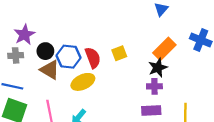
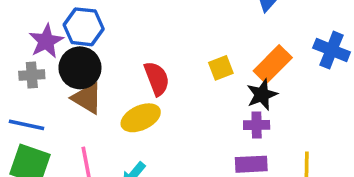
black circle: (45, 51) -> (80, 68), size x1.5
yellow square: (119, 53) -> (221, 68), moved
blue hexagon: (69, 57) -> (84, 27), moved

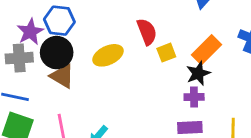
gray cross: (32, 75) -> (19, 58), size x1.4
red semicircle: (157, 79) -> (147, 32), moved
yellow ellipse: (141, 118) -> (108, 55), moved

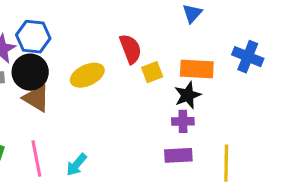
orange rectangle: (207, 50) -> (197, 69), turned 48

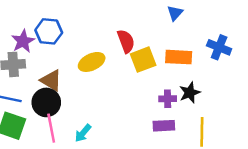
black circle: (30, 72) -> (46, 102), moved
yellow square: (152, 72) -> (143, 60), size x1.5
black star: (188, 95) -> (190, 93), moved

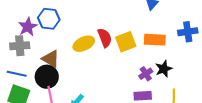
red semicircle: (126, 41) -> (105, 38), moved
blue cross: (219, 47) -> (188, 32), turned -30
purple cross: (168, 99) -> (146, 74), turned -32

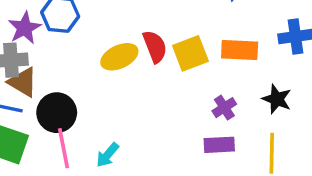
brown triangle: (51, 59) -> (23, 82), moved
black star: (164, 69) -> (277, 99), moved, turned -30

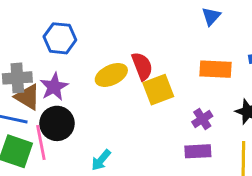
purple star: (25, 28) -> (54, 87), moved
yellow square: (190, 53) -> (158, 90), moved
pink line: (63, 148) -> (41, 142), moved

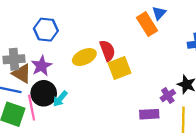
orange rectangle: (216, 69) -> (147, 24), moved, turned 55
purple cross: (202, 119) -> (168, 96), moved
cyan arrow: (101, 160) -> (60, 99), moved

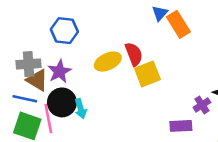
blue triangle: (159, 13) -> (160, 13), moved
cyan arrow: (60, 99) -> (81, 109), turned -56

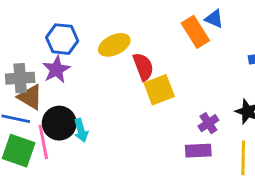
blue triangle: (160, 13) -> (214, 19), moved, turned -49
yellow ellipse: (108, 62) -> (114, 45), moved
purple star: (59, 71) -> (56, 70), moved
purple cross: (202, 105) -> (208, 123), moved

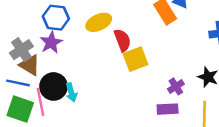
gray cross: (20, 78) -> (21, 50), turned -30

